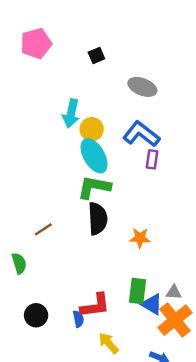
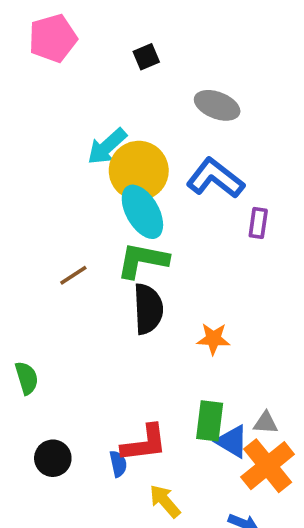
cyan arrow: (71, 113) -> (107, 146), turned 36
yellow circle: (92, 129) -> (139, 171), size x1.6
purple rectangle: (152, 159) -> (258, 223), moved
brown line: (43, 229) -> (73, 275), moved

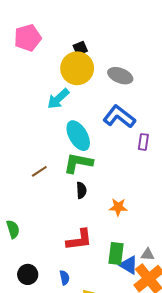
yellow circle: (139, 171) -> (77, 68), moved
black semicircle: (148, 309) -> (81, 190), size x0.6
red L-shape: (144, 443) -> (79, 240), moved

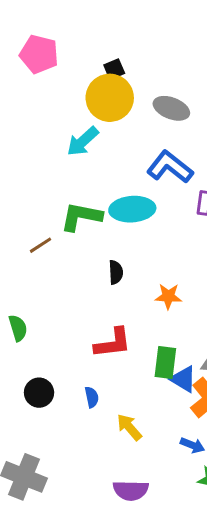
pink pentagon: (28, 38) -> (39, 54), turned 30
cyan ellipse: (78, 136) -> (132, 209), moved, turned -64
green L-shape: (78, 163) -> (81, 217), moved
brown line: (39, 171) -> (41, 245), moved

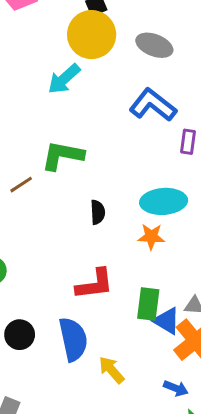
cyan ellipse: (132, 209) -> (164, 201), moved
blue semicircle: (92, 397) -> (73, 339), size x2.0

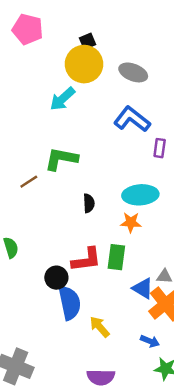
green rectangle: (148, 304) -> (116, 257), moved
black circle: (20, 335) -> (56, 278), moved

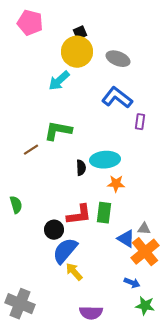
cyan ellipse: (140, 195) -> (105, 160), moved
blue semicircle: (70, 303) -> (65, 251), turned -128
yellow arrow: (100, 327) -> (74, 272), moved

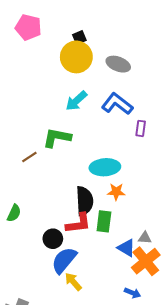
cyan arrow: (59, 81) -> (76, 101), moved
black semicircle: (81, 168) -> (85, 201), moved, size x1.8
green semicircle: (16, 205) -> (14, 213), turned 42

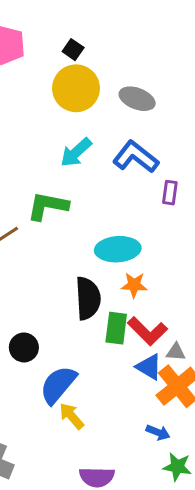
black square: (79, 38) -> (73, 50), moved, turned -32
red L-shape: (78, 223) -> (148, 331), moved, turned 52
black circle: (53, 239) -> (24, 347), moved

